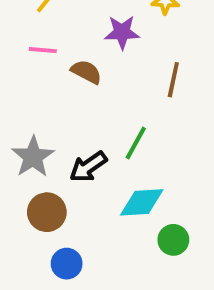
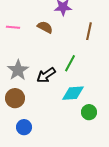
pink line: (43, 50) -> (13, 27), moved
brown circle: (47, 212) -> (15, 98), moved
blue circle: (67, 264) -> (24, 127), moved

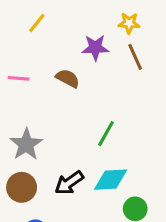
brown line: (89, 31) -> (135, 57), moved, turned -36
black arrow: (46, 75) -> (69, 183), moved

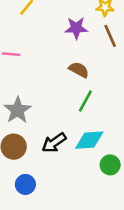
brown semicircle: (68, 78) -> (79, 70), moved

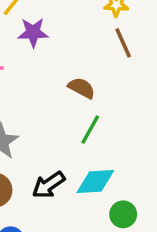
purple star: (76, 28) -> (33, 32), moved

